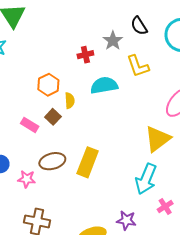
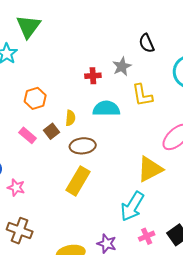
black semicircle: (139, 26) -> (147, 43), moved
orange hexagon: (48, 85) -> (35, 98), moved
brown ellipse: (52, 161) -> (83, 146), moved

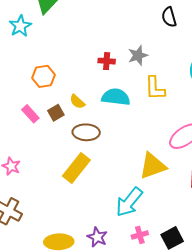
black semicircle: (147, 43) -> (169, 17), moved
yellow semicircle: (70, 118) -> (77, 102), turned 119

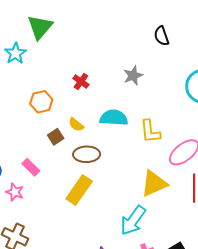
red cross: (107, 61) -> (81, 81), moved, turned 35
yellow L-shape: (155, 88) -> (150, 131), moved
pink rectangle: (30, 114) -> (31, 167), moved

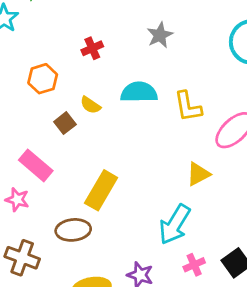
red cross: (81, 81) -> (92, 48), turned 35
brown ellipse: (87, 154) -> (73, 230), moved
pink rectangle: (31, 167) -> (36, 165), size x1.4
yellow triangle: (154, 184) -> (198, 174), size x0.7

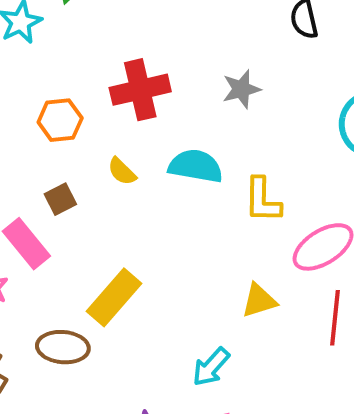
red cross: (92, 48) -> (140, 90), size x1.8
brown square: (65, 123) -> (60, 199), moved
cyan arrow: (175, 224) -> (211, 367), size x0.7

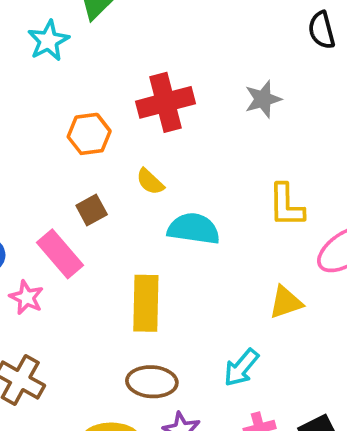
cyan semicircle: (196, 166) -> (194, 229), moved
yellow rectangle: (114, 297) -> (146, 303), turned -38
brown ellipse: (63, 347) -> (152, 382), moved

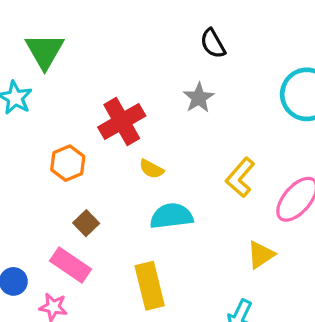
black semicircle: (322, 30) -> (213, 43), moved
yellow semicircle: (150, 182) -> (151, 169), moved
yellow L-shape: (286, 205) -> (240, 177), turned 57

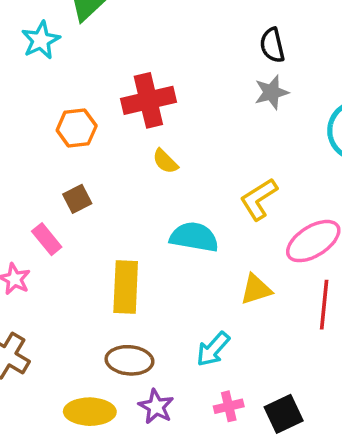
gray star: (199, 98) -> (271, 92), moved
cyan semicircle: (171, 216) -> (194, 237), moved
pink rectangle: (70, 265) -> (47, 239), size x0.7

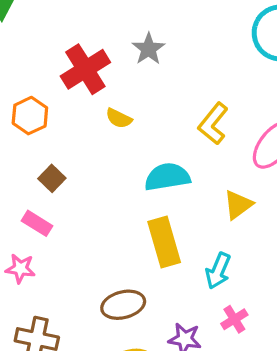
gray star: (271, 92) -> (149, 49), moved
yellow rectangle: (126, 287) -> (164, 242), moved
brown ellipse: (129, 360) -> (123, 305), moved
pink cross: (229, 406) -> (234, 319), moved

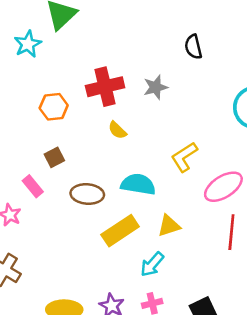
yellow triangle: (238, 205) -> (169, 226), moved
yellow rectangle: (164, 242) -> (120, 231), turned 54
brown ellipse: (123, 305) -> (87, 194), moved

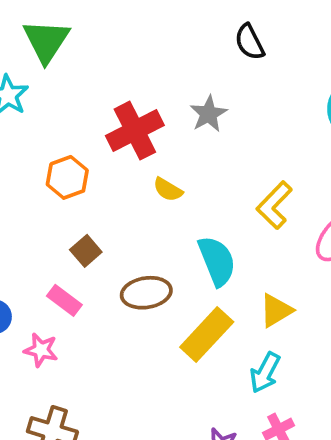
cyan semicircle: (138, 184) -> (217, 261), turned 72

